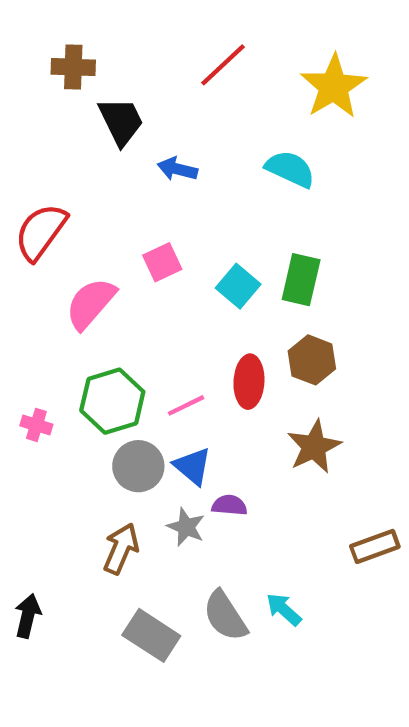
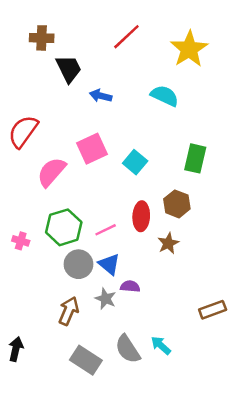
pink square: (162, 262) -> (92, 149), size x1.4
green rectangle: (301, 280) -> (195, 158), moved
brown star: (314, 447) -> (168, 243), moved, size x0.7

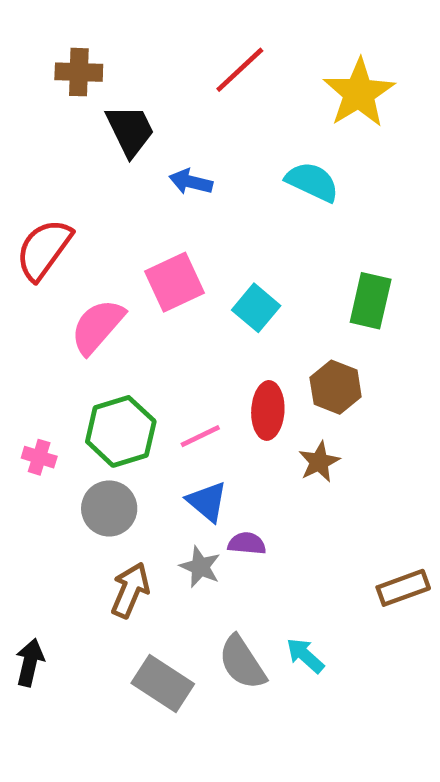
gray circle: (78, 264) -> (109, 508), moved

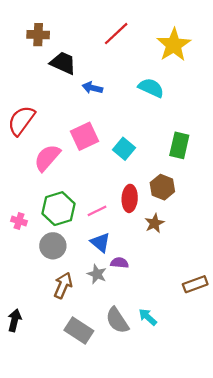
black trapezoid: (130, 130) -> (63, 63), turned -40

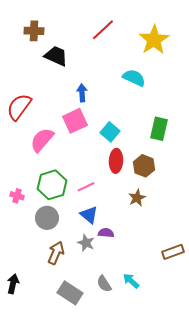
blue arrow: (92, 88) -> (82, 93), moved, turned 72
red ellipse: (130, 198) -> (116, 161), moved
gray semicircle: (117, 320) -> (104, 284), size x0.7

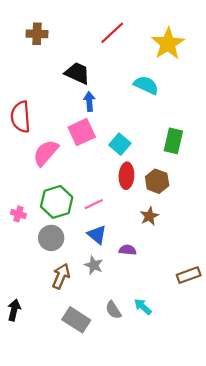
black trapezoid: (56, 56) -> (77, 73), moved
red semicircle: (19, 107) -> (21, 117), turned -40
purple semicircle: (106, 233) -> (128, 250), moved

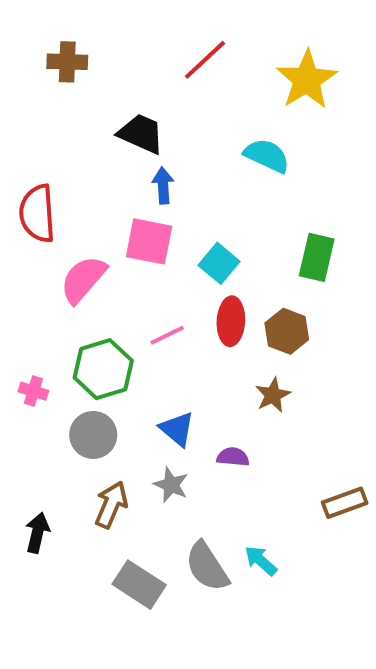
pink square: (82, 132) -> (149, 241), turned 36
pink line: (94, 204) -> (167, 335), moved
black arrow: (14, 310) -> (37, 533), moved
gray semicircle: (113, 310) -> (207, 567), size x1.5

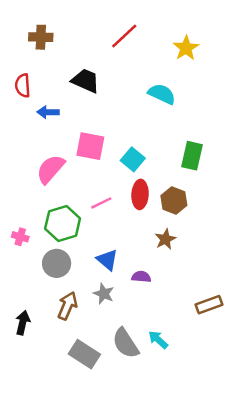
yellow star: (307, 80) -> (186, 48), size x0.7
blue arrow: (163, 186) -> (48, 112), moved, turned -85
red semicircle: (37, 213) -> (23, 86), moved, size x0.7

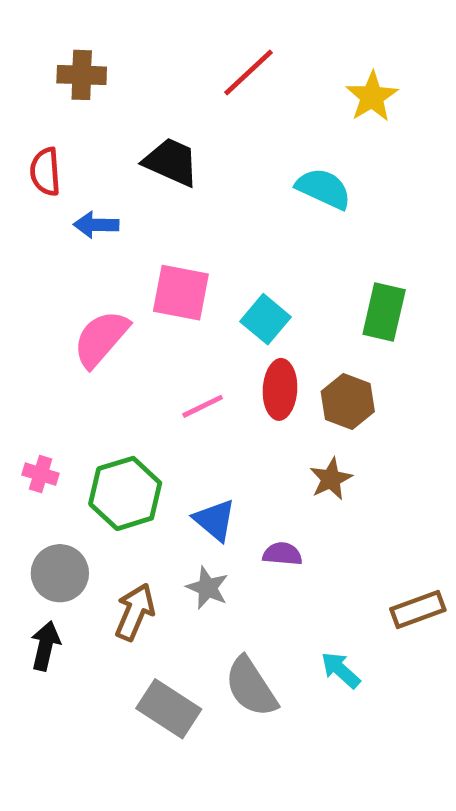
green hexagon: (63, 223) -> (125, 493), moved
gray circle: (57, 263) -> (60, 573), moved
cyan arrow: (158, 340) -> (340, 670), moved

